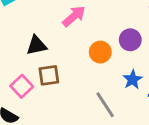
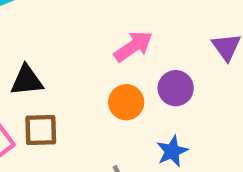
pink arrow: (74, 16) -> (133, 46), moved

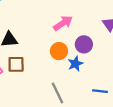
blue star: (172, 151) -> (75, 64), moved

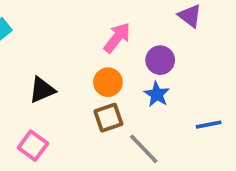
orange circle: (59, 51) -> (108, 82), moved
brown square: (16, 64) -> (108, 118), moved

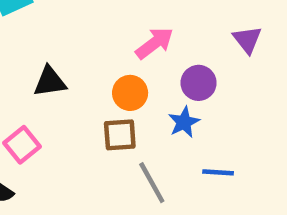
blue line: (209, 125) -> (218, 172), moved

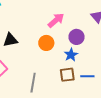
brown square: (120, 135) -> (67, 75), moved
gray line: (152, 183) -> (33, 83), moved, turned 42

